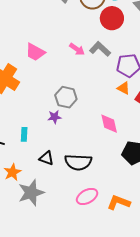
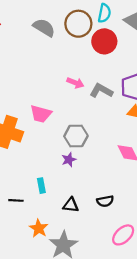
gray L-shape: (100, 49) -> (101, 91), moved
pink trapezoid: (35, 52) -> (41, 114), moved
black semicircle: (78, 162) -> (105, 201), size x0.6

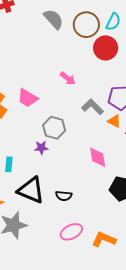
gray L-shape: (101, 91) -> (92, 107), moved
black triangle: (71, 205) -> (31, 190), size x1.8

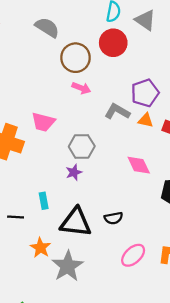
brown circle: (86, 25) -> (75, 58), moved

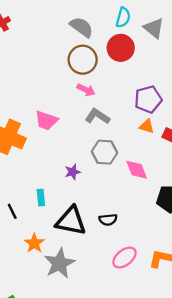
gray semicircle: (47, 27) -> (81, 27), moved
gray L-shape: (117, 112) -> (97, 116), moved
gray hexagon: (82, 146) -> (105, 152), moved
black line: (16, 217) -> (12, 211), turned 56

